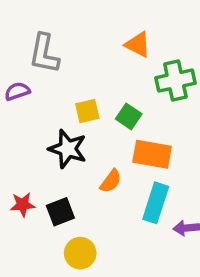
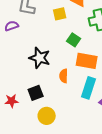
yellow square: (87, 111) -> (60, 14), moved
orange semicircle: (111, 181) -> (64, 76), turned 144
red star: (23, 205) -> (12, 101), moved

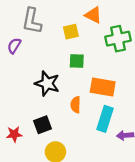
purple semicircle: (12, 26) -> (14, 46), turned -40
green square: (74, 40) -> (77, 61), moved, turned -32

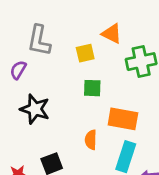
black star: (47, 83) -> (35, 109), moved

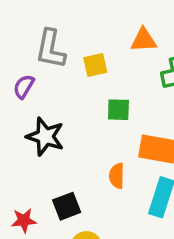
orange triangle: (112, 34) -> (143, 40), turned -30
yellow square: (85, 53) -> (95, 65), moved

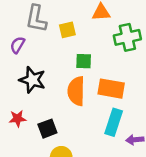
orange semicircle: (117, 176) -> (76, 91), moved, size x1.6
red star: (24, 220) -> (17, 119), moved

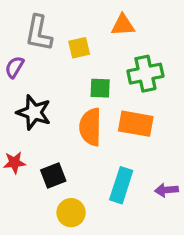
green cross: (127, 37) -> (145, 74), moved
cyan rectangle: (114, 122) -> (121, 185), moved

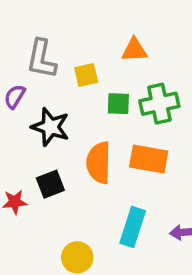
green square: (100, 88) -> (118, 104), moved
black star: (34, 112) -> (50, 127), moved
black square: (53, 175) -> (50, 184), moved

